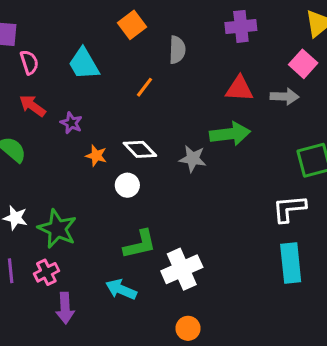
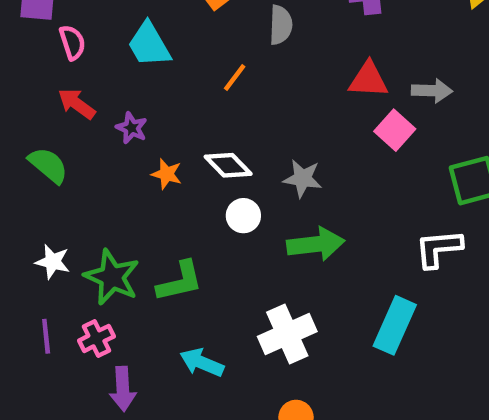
pink square: (303, 64) -> (395, 130), moved
green arrow: (230, 134) -> (316, 244), moved
white circle: (127, 185) -> (243, 216), moved
green L-shape: (140, 244) -> (180, 281), moved
cyan rectangle: (291, 263) -> (395, 325), moved, turned 30

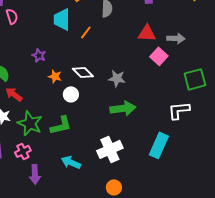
cyan trapezoid: (149, 45) -> (62, 19), moved, turned 30
red arrow: (77, 104) -> (14, 94), moved
white circle: (243, 216) -> (71, 94), moved

